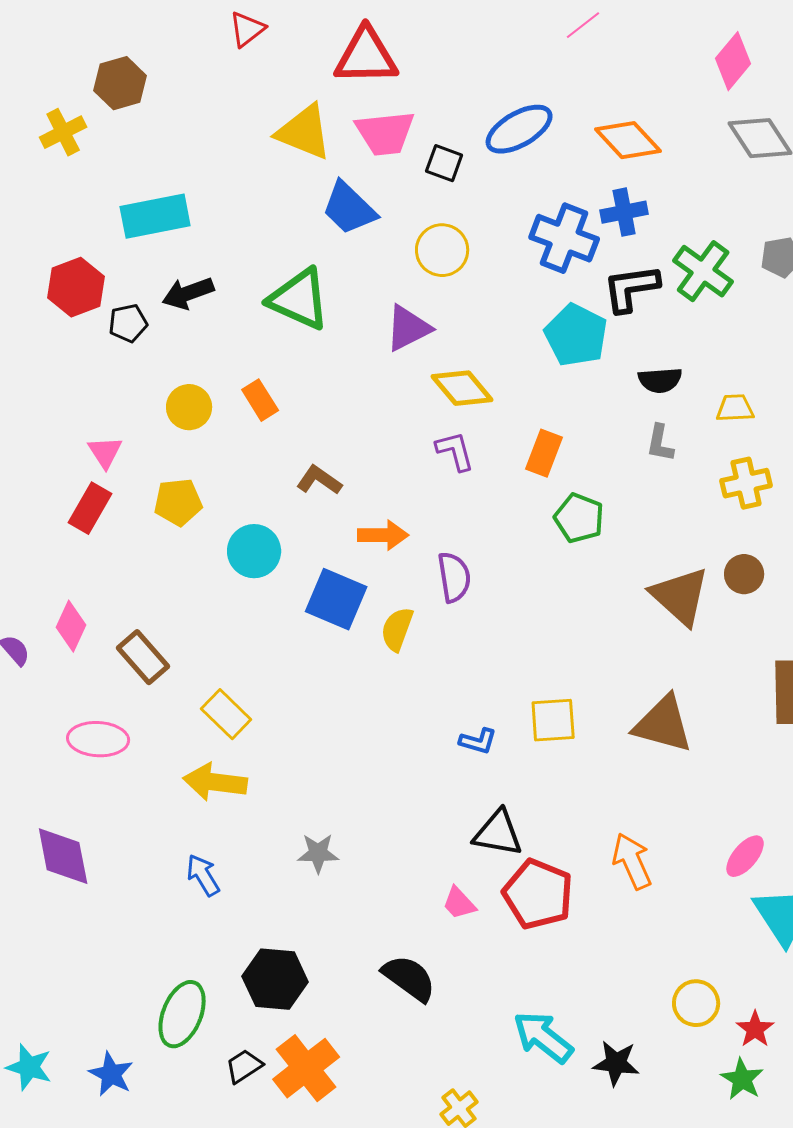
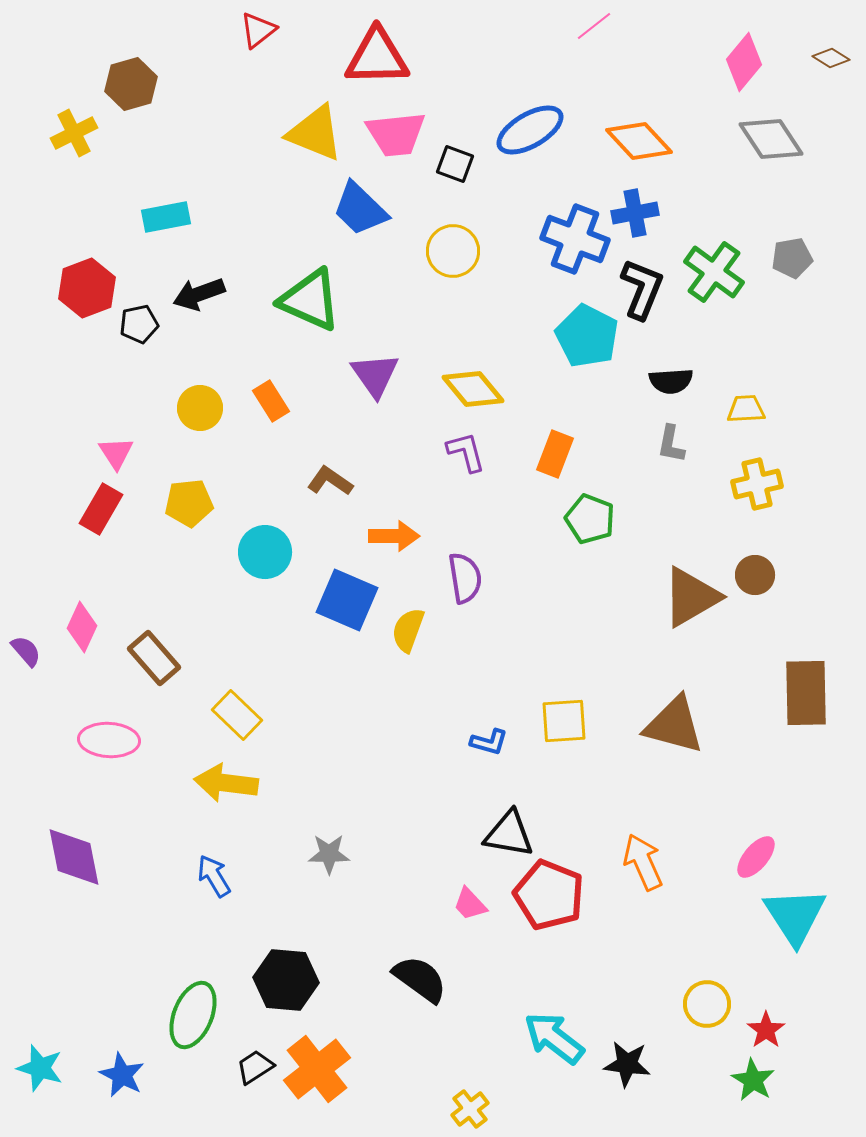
cyan rectangle: (155, 216) -> (166, 217), size x0.7
black L-shape: (631, 288) -> (642, 289), turned 120
purple triangle: (408, 328) -> (375, 375), moved, turned -38
brown triangle: (680, 596) -> (691, 597), turned 48

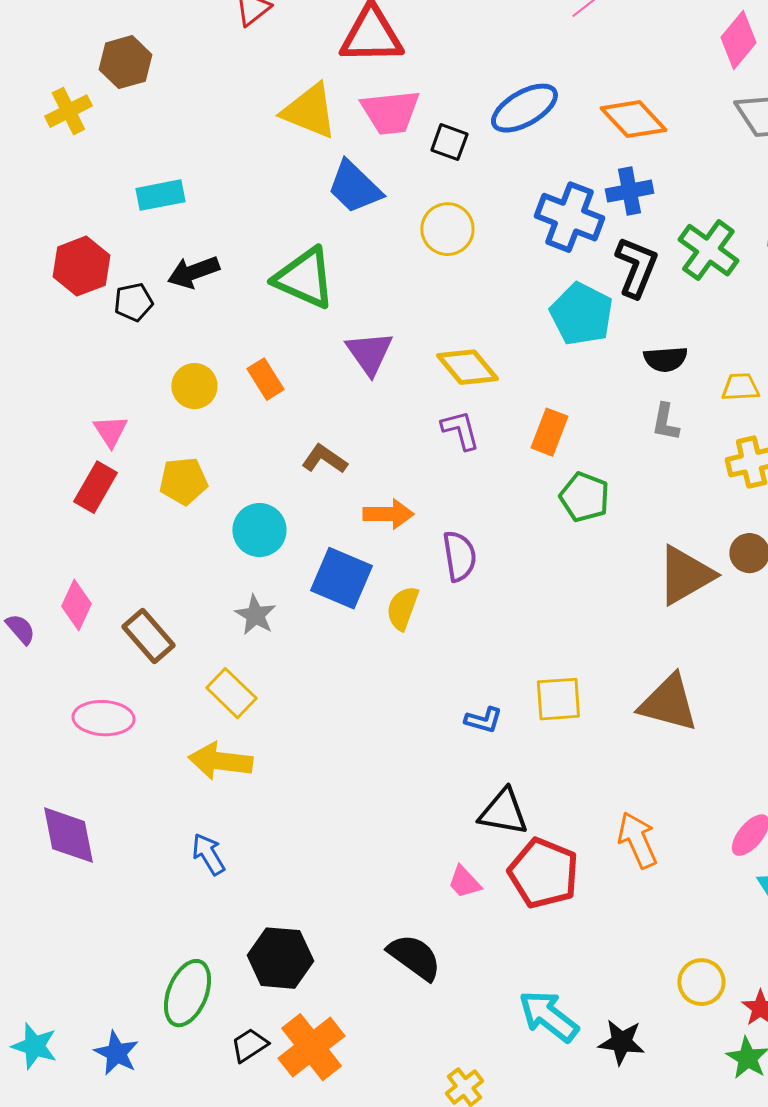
gray star: (329, 854) -> (255, 615), moved, turned 30

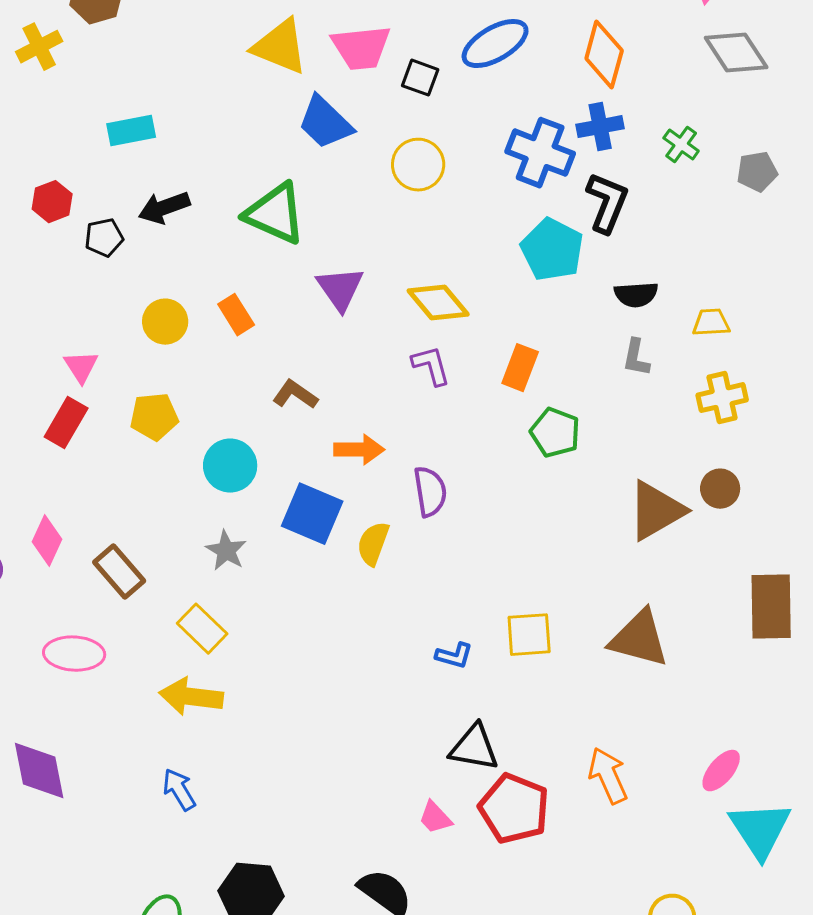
orange diamond: (633, 119) -> (604, 55), turned 58
green cross: (708, 250) -> (681, 145), moved, size x0.6
red hexagon: (81, 266) -> (52, 202), size x0.7

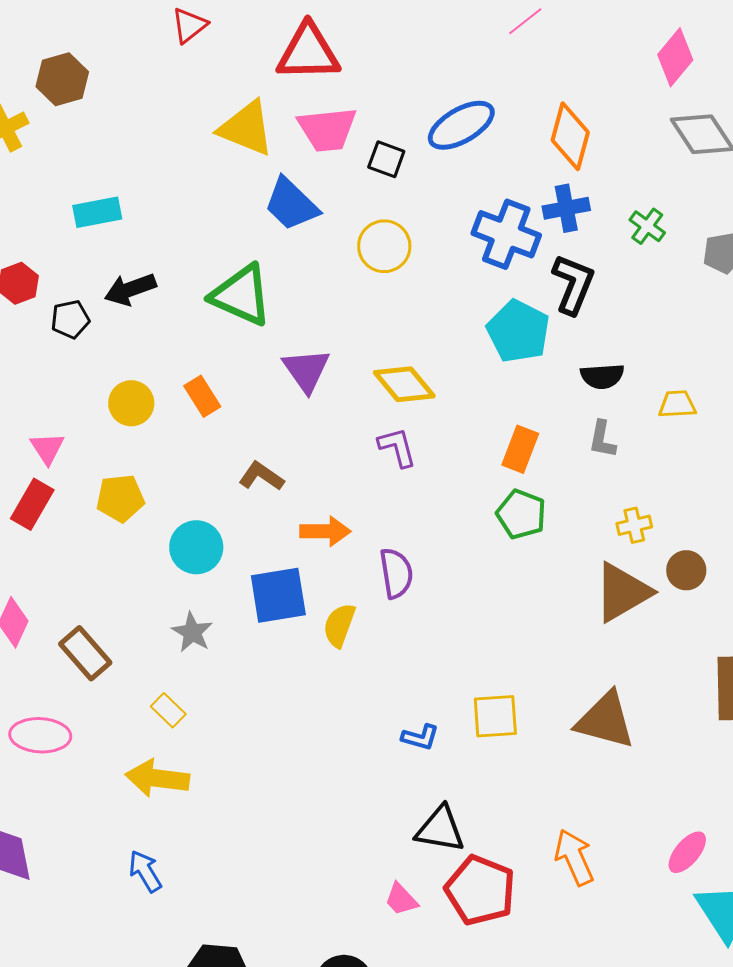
orange rectangle: (520, 368) -> (520, 449), moved
yellow cross: (722, 398) -> (634, 525), moved, size x0.7
blue square: (312, 514) -> (278, 595), turned -32
yellow rectangle: (202, 629) -> (168, 710), size x0.7

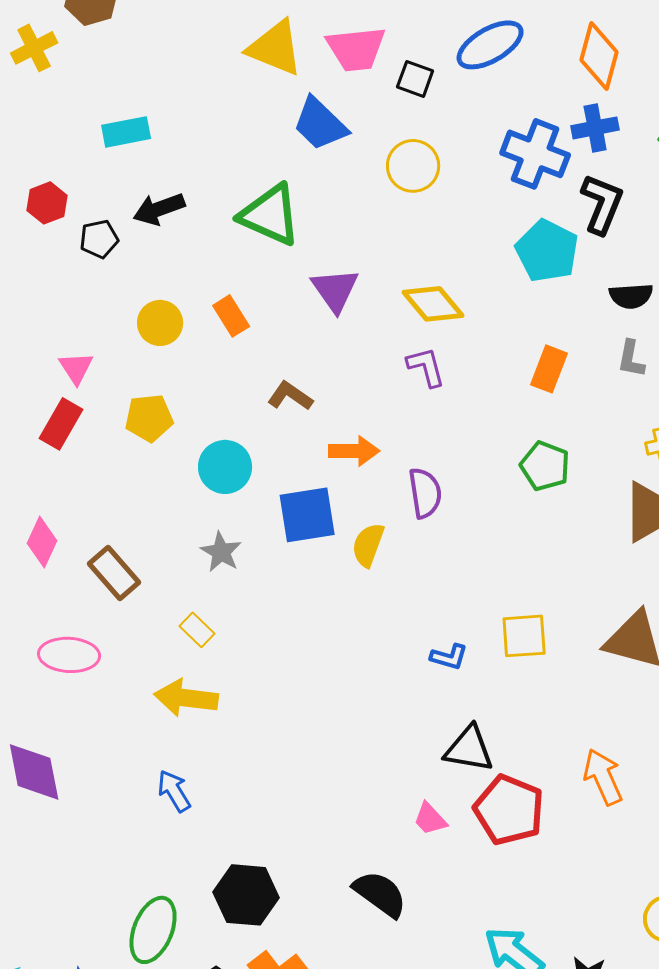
green pentagon: (521, 514) -> (545, 466), moved

